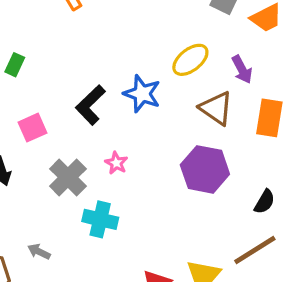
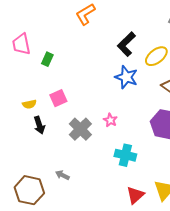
black L-shape: (90, 105) -> (126, 44), moved
cyan cross: (100, 219) -> (125, 155), moved

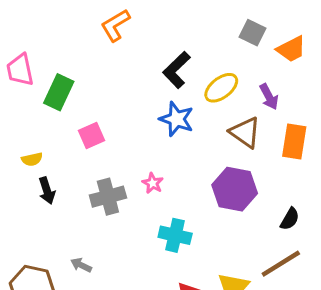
green rectangle: (47, 59) -> (59, 92), size x1.6
pink square: (58, 98) -> (92, 135), moved
gray cross: (80, 129) -> (108, 197), turned 30

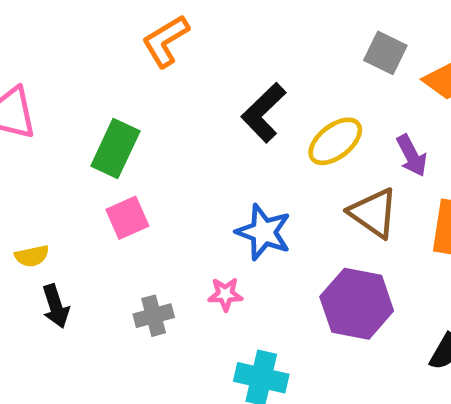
green rectangle: (59, 92) -> (115, 148), moved
blue star: (177, 119) -> (264, 232), moved
pink star: (153, 183) -> (225, 294), turned -30
gray cross: (108, 197) -> (154, 316), size x0.7

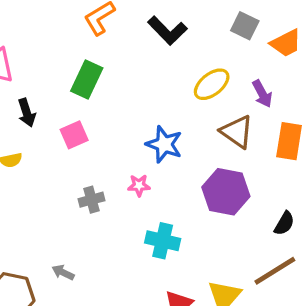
black L-shape: (264, 113) -> (167, 31), moved, turned -90
green rectangle: (115, 148) -> (87, 80), moved
black arrow: (56, 306) -> (27, 113), moved

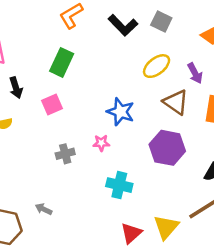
gray square: (245, 26) -> (161, 22), moved

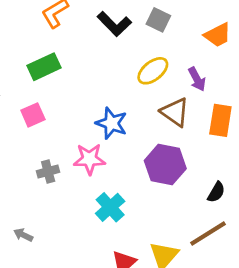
green rectangle: (62, 62) -> (44, 67), turned 40
pink star: (101, 143) -> (89, 159), size x1.6
cyan cross: (119, 185) -> (110, 207), turned 35

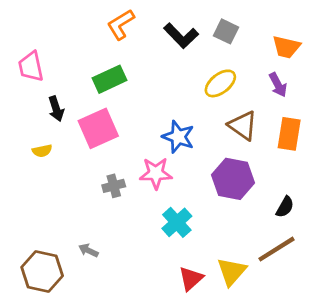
orange trapezoid: (218, 35) -> (286, 47), turned 40
purple arrow: (197, 79) -> (278, 85), moved
pink square: (33, 115) -> (98, 128), size x1.6

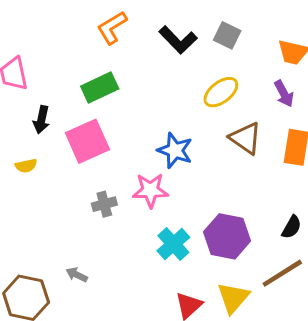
black arrow: (56, 109) -> (41, 120), turned 30
purple hexagon: (233, 179) -> (227, 236), moved

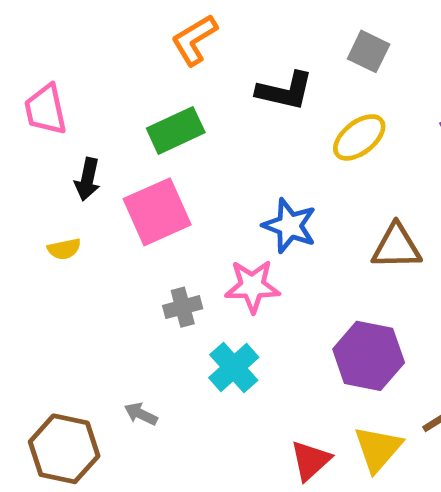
black L-shape: (178, 40) -> (285, 91), moved, turned -33
brown triangle: (246, 138) -> (396, 247), moved, turned -36
cyan cross: (173, 244) -> (234, 367), moved

